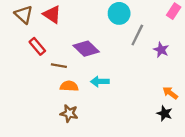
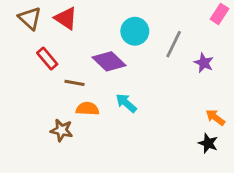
cyan circle: (119, 13) -> (135, 31), moved
cyan arrow: (100, 82) -> (126, 103), turned 42
brown star: (69, 113) -> (62, 130), moved

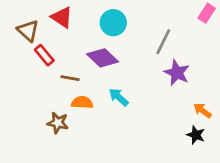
brown triangle: (30, 18) -> (28, 31), moved
cyan circle: (135, 31) -> (113, 23), moved
purple star: (204, 63) -> (177, 73), moved, size x1.4

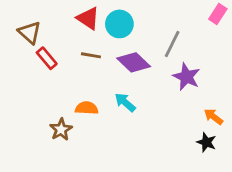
red triangle: (62, 17) -> (88, 18), moved
purple diamond: (102, 58) -> (134, 62), moved
brown line: (70, 78) -> (91, 55), moved
brown star: (58, 123) -> (61, 129), turned 30

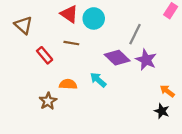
red rectangle: (47, 58) -> (45, 55), moved
purple diamond: (134, 62) -> (117, 58), moved

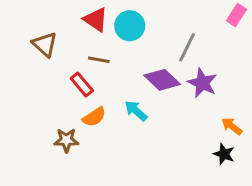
brown triangle: (23, 25) -> (45, 44), moved
red rectangle: (45, 55) -> (82, 84), moved
orange semicircle: (68, 84) -> (94, 117), turned 144
brown star: (48, 101) -> (66, 140), turned 30

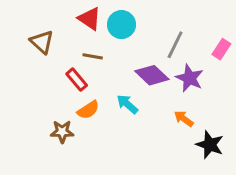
pink rectangle: (236, 15) -> (221, 49), moved
orange arrow: (232, 126) -> (184, 119), moved
black star: (224, 154) -> (210, 145), size x1.4

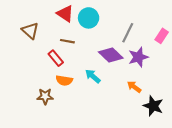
purple star: (190, 78) -> (138, 57), turned 30
orange semicircle: (88, 110) -> (64, 80), turned 42

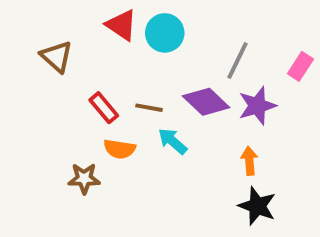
brown line: (67, 41) -> (149, 108), moved
orange arrow: (134, 87) -> (249, 161), turned 48
black star: (153, 106) -> (257, 206), moved

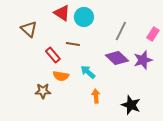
purple diamond: (206, 102) -> (117, 58), moved
purple star: (257, 106) -> (143, 60), moved
brown line: (149, 108) -> (73, 44), moved
orange arrow: (249, 161) -> (96, 96), moved

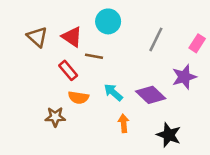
red triangle: (62, 13) -> (72, 37), moved
purple diamond: (117, 58) -> (151, 95), moved

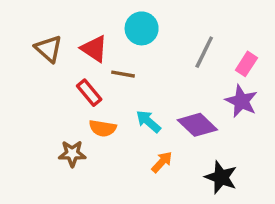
pink rectangle: (197, 43) -> (246, 64), moved
purple star: (184, 77) -> (241, 101), turned -30
orange arrow: (124, 123) -> (162, 162), turned 48

